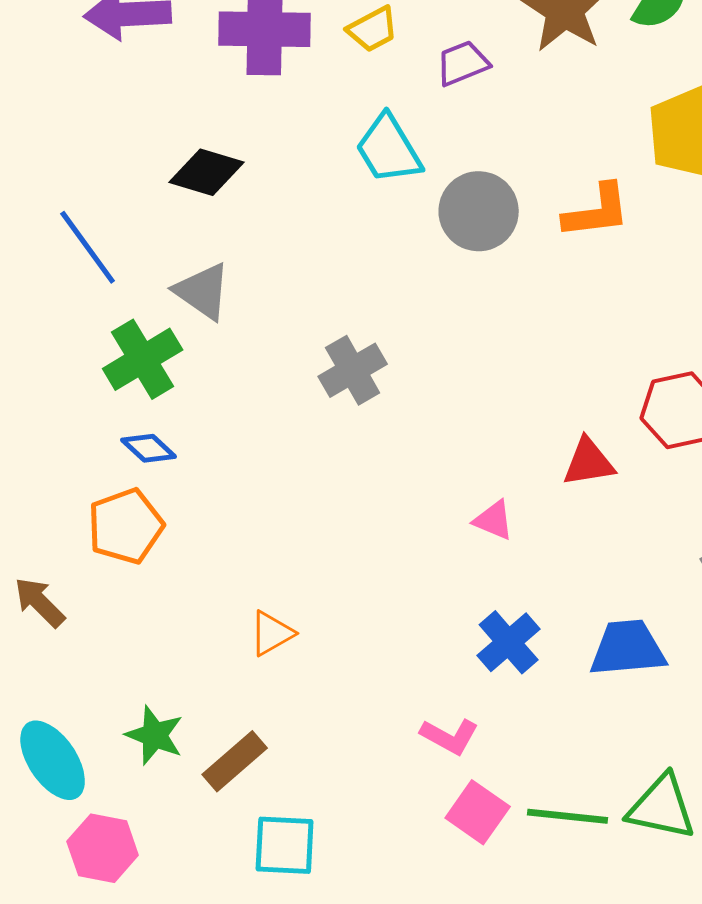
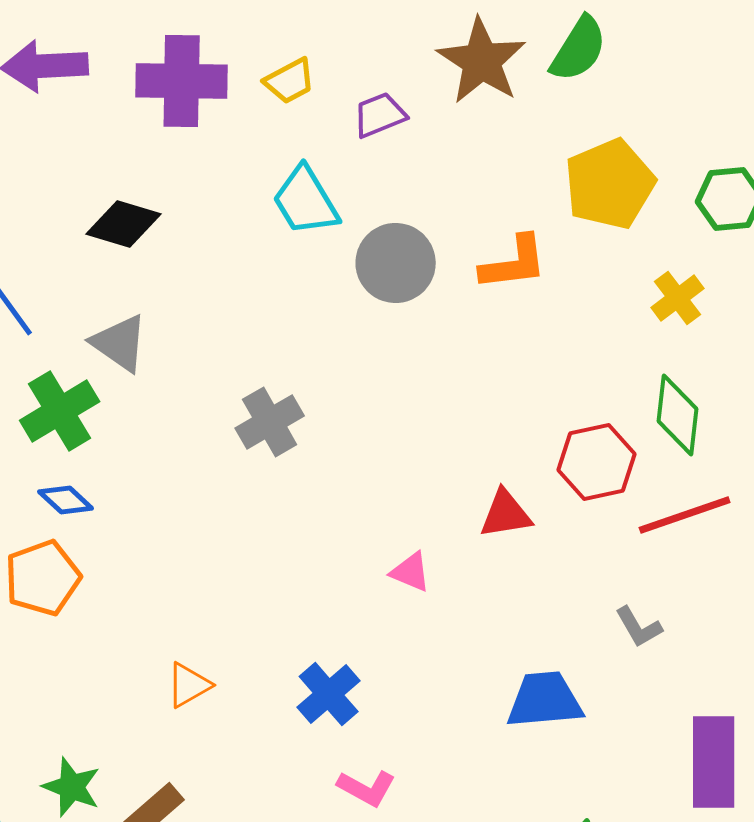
blue cross: (509, 642) -> (329, 694), moved

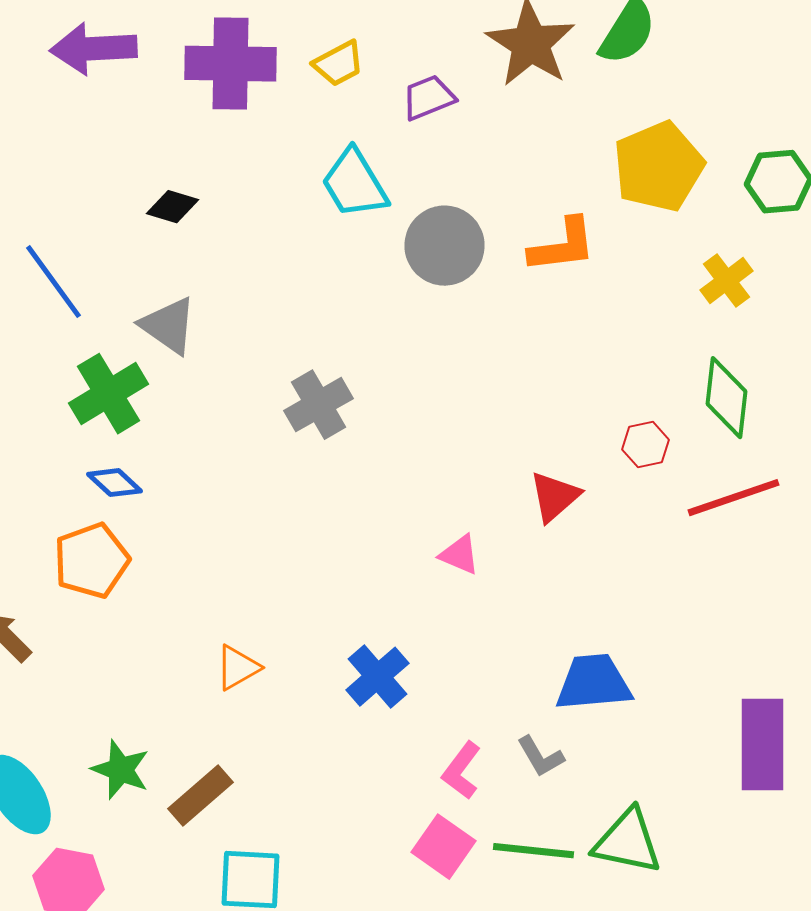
black diamond: (124, 224) -> (172, 207), size x0.7
red hexagon: (597, 462) -> (646, 445), size x0.6
red triangle: (506, 514) -> (554, 497), turned -32
gray L-shape: (639, 627) -> (540, 757), moved
pink L-shape: (367, 788) -> (462, 771), moved, turned 98

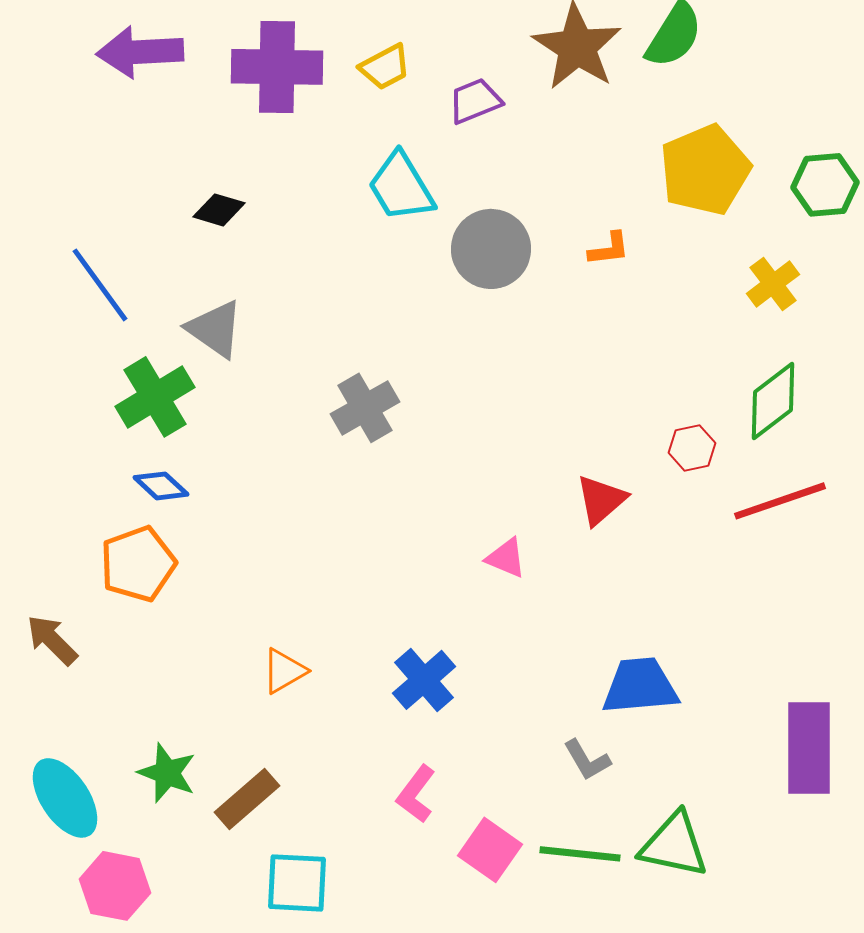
orange L-shape: (562, 246) -> (609, 249), size x0.6
green diamond: (726, 398) -> (773, 401), turned 46
pink L-shape: (462, 771) -> (416, 794), moved

